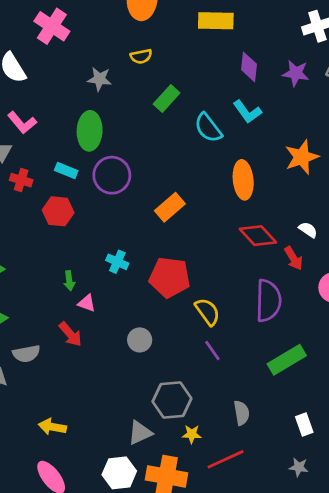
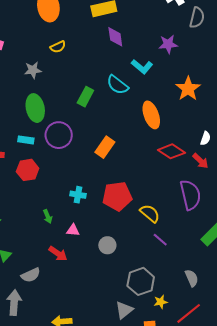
purple diamond: (249, 67) -> (115, 37), moved
purple star: (296, 73) -> (168, 44), moved
green rectangle: (167, 98) -> (85, 97), moved
white semicircle: (308, 230) -> (205, 138), turned 88
pink triangle: (87, 303) -> (73, 230), moved

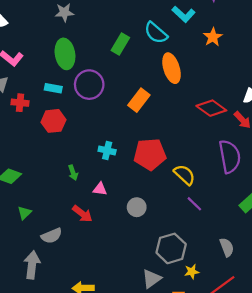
orange star: (188, 89) -> (213, 37), moved, size x0.7
orange ellipse: (151, 115) -> (172, 68), moved

